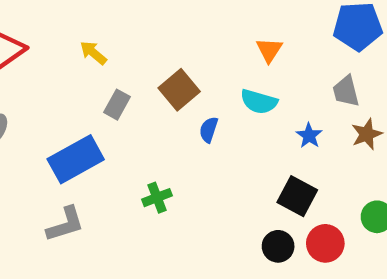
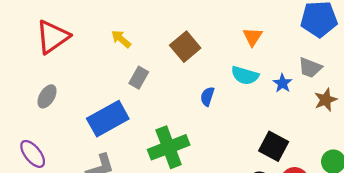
brown square: (179, 90) -> (185, 47), moved
gray trapezoid: (346, 91) -> (310, 68), turned -55
blue star: (309, 136) -> (282, 83), moved
green cross: (157, 198) -> (169, 147), size x1.8

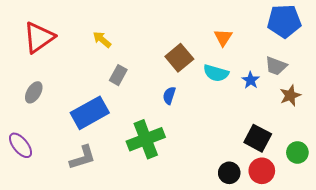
brown square: (185, 47) -> (179, 58), moved
blue semicircle: (207, 96) -> (169, 95), moved
black square: (274, 146) -> (258, 138), moved

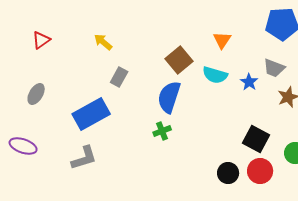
red triangle: (39, 37) -> (41, 40), size x0.6
blue semicircle: (169, 95) -> (169, 97), size x1.8
green cross: (146, 139) -> (162, 131), moved, size x0.5
purple ellipse: (20, 145) -> (23, 146), turned -32

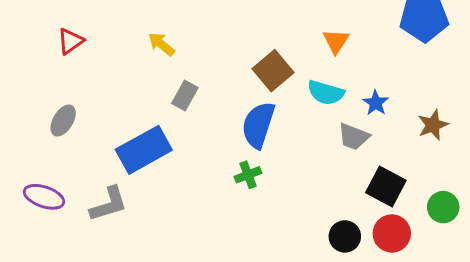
gray trapezoid: (274, 68) -> (354, 137), moved
gray L-shape: (84, 158) -> (109, 204), moved

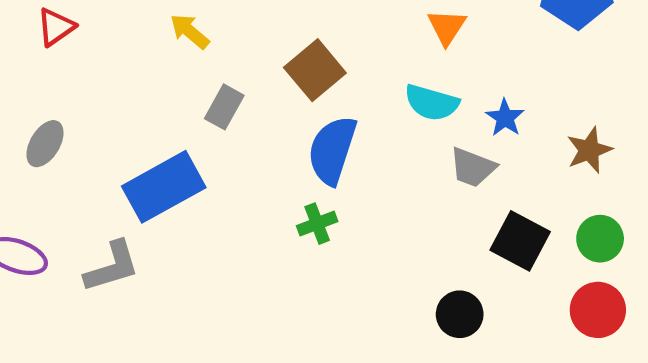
brown square: (273, 71) -> (315, 70), moved
green circle: (443, 207) -> (600, 239), moved
red circle: (392, 233) -> (598, 310), moved

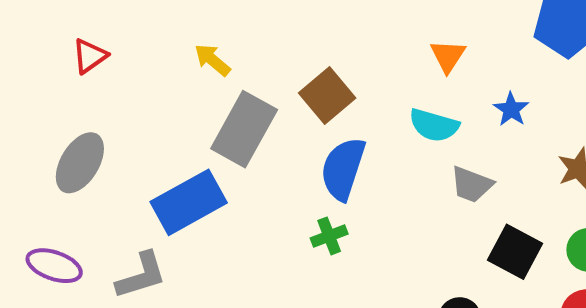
gray rectangle: (224, 107) -> (244, 129), size x1.8
blue star: (505, 118) -> (511, 109), moved
gray ellipse: (45, 144) -> (80, 163), size x1.4

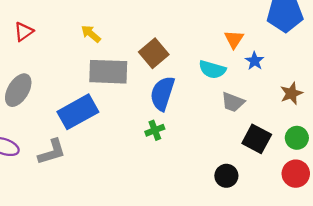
orange triangle: (448, 56) -> (234, 39), moved
gray rectangle: (244, 129) -> (108, 72), turned 63

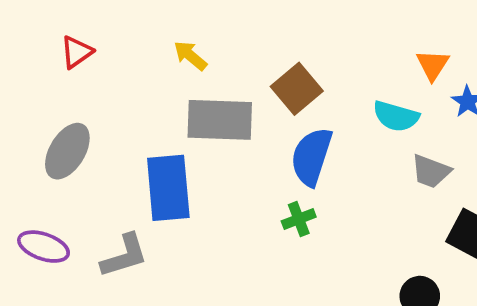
blue rectangle: (78, 112) -> (168, 188), turned -66

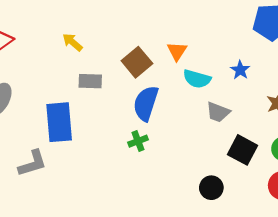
orange triangle: (433, 65) -> (177, 51), moved
gray rectangle: (220, 120) -> (90, 81), size x0.6

